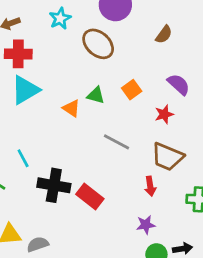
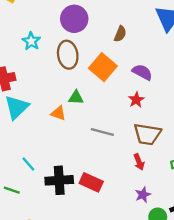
brown ellipse: (98, 44) -> (68, 55), turned 52
orange square: (132, 90) -> (103, 67), moved, size x1.6

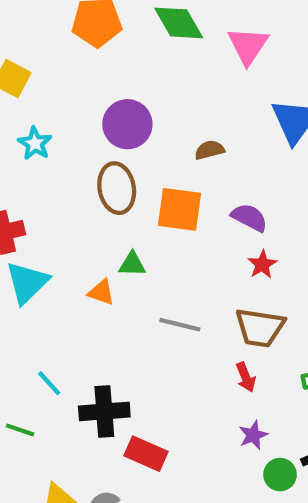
brown semicircle: (120, 34) -> (210, 150), turned -126
cyan star: (31, 41) -> (35, 143), moved
orange square: (103, 67) -> (179, 209), turned -32
red star: (136, 100) -> (262, 264), moved
red rectangle: (91, 182) -> (146, 454), moved

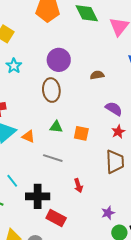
orange square: (179, 209) -> (81, 133), moved, size x0.7
orange triangle: (101, 292) -> (28, 137), moved
gray line: (180, 325) -> (53, 158), moved
brown trapezoid: (260, 328) -> (115, 162), turned -105
red arrow: (246, 377) -> (78, 185), moved

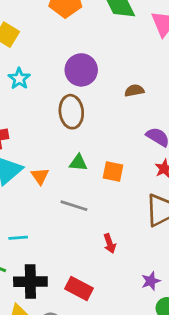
orange triangle: (28, 137) -> (40, 176), turned 32
cyan line: (12, 181) -> (18, 238), turned -56
black cross: (38, 196) -> (30, 282), moved

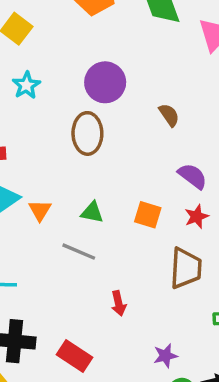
brown semicircle: (134, 91) -> (169, 115), turned 60
green triangle: (78, 163) -> (92, 212), moved
orange square: (113, 171) -> (148, 215), moved

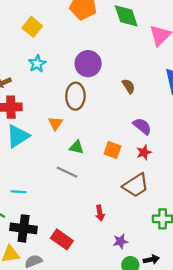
orange triangle: (40, 210) -> (55, 123), moved
brown trapezoid: (186, 268) -> (136, 185), turned 52
red arrow: (119, 303) -> (100, 213), moved

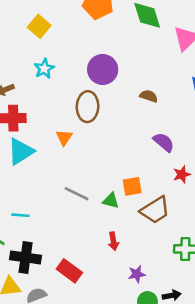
brown semicircle: (129, 86) -> (149, 96), turned -40
green triangle: (77, 147) -> (111, 201), moved
orange square: (112, 150) -> (132, 186), moved, turned -30
red star: (144, 152) -> (182, 174), moved

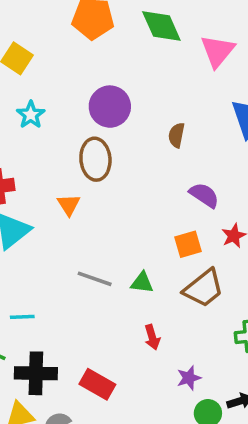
brown semicircle: (149, 96) -> (176, 135), turned -90
orange square: (132, 186) -> (188, 244), moved

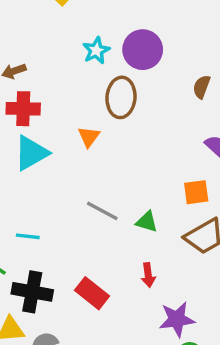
cyan star: (31, 115) -> (96, 51), moved
purple star: (189, 378) -> (177, 319), size x1.5
red rectangle: (97, 384) -> (92, 293), moved

